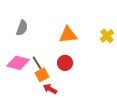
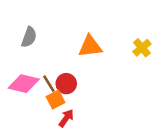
red circle: (65, 63) -> (66, 84), moved
red arrow: (50, 89) -> (66, 118), turned 96

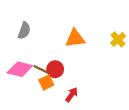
brown line: (49, 84) -> (41, 69), turned -32
red arrow: (66, 118) -> (72, 95), moved

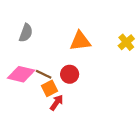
red circle: (55, 69) -> (70, 74), moved
red arrow: (72, 95) -> (57, 103), moved

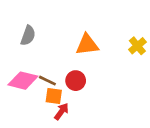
orange square: (49, 88) -> (54, 96), turned 35

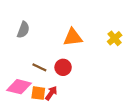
pink diamond: (23, 81) -> (19, 87), moved
orange square: (54, 96) -> (38, 93), moved

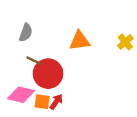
brown line: (39, 67) -> (34, 61), moved
red circle: (63, 67) -> (48, 74), moved, size x1.6

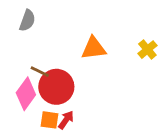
gray semicircle: (26, 33) -> (27, 21), moved
pink diamond: (21, 95) -> (26, 94), moved, turned -68

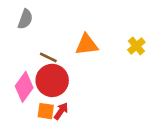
brown line: (40, 72) -> (48, 57), moved

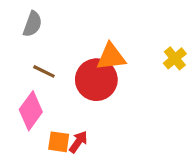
brown line: (48, 57) -> (44, 71), moved
red circle: (52, 80) -> (96, 80), moved

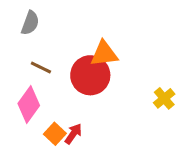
yellow cross: (175, 58) -> (164, 98), moved
orange square: (59, 142) -> (55, 134), turned 35

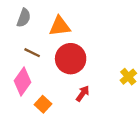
orange triangle: (104, 54) -> (60, 26), moved
red arrow: (73, 134) -> (83, 93), moved

